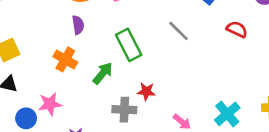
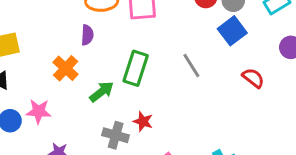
green rectangle: (129, 45) -> (136, 68), turned 32

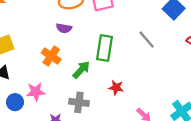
purple semicircle: (87, 35) -> (64, 28), turned 104
gray cross: (116, 135) -> (79, 102), moved

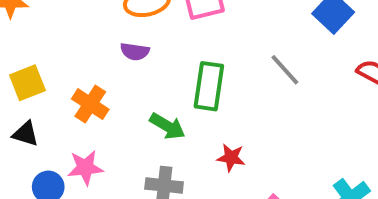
orange cross: (51, 56) -> (90, 104), moved
green arrow: (81, 70) -> (167, 126), turned 78

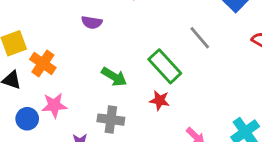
green rectangle: (209, 86) -> (165, 66), moved, turned -52
orange cross: (90, 104) -> (43, 64), moved

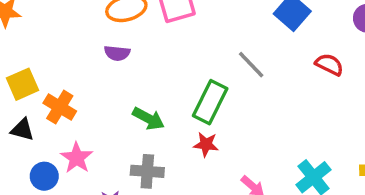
green rectangle: (165, 66) -> (210, 102), turned 72
pink star: (54, 105) -> (77, 158), turned -30

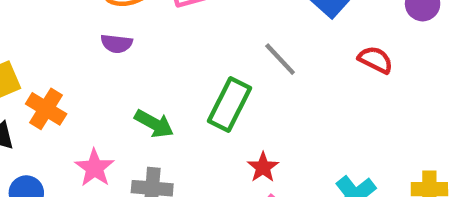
red star: (206, 144) -> (263, 167), moved, turned 30
pink star: (77, 158) -> (95, 168), moved

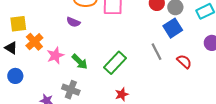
gray line: (280, 59) -> (157, 52), moved
pink star: (95, 168) -> (55, 55), moved

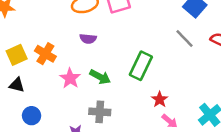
purple semicircle: (73, 22) -> (88, 39), moved
orange cross: (34, 42) -> (45, 54), moved

